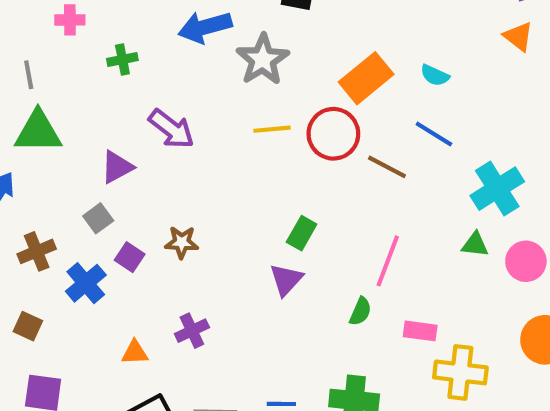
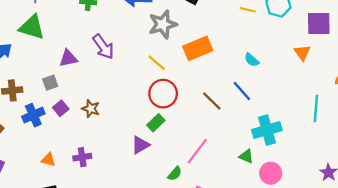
orange rectangle: (366, 78) -> (198, 48), moved
yellow line: (272, 129) -> (157, 63), turned 30
red circle: (333, 134) -> (163, 94), moved

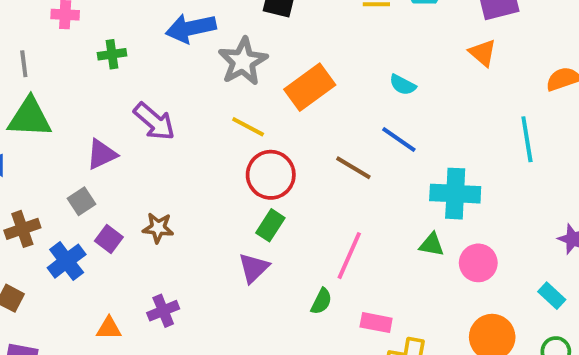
cyan cross: (267, 130) -> (455, 194), turned 32

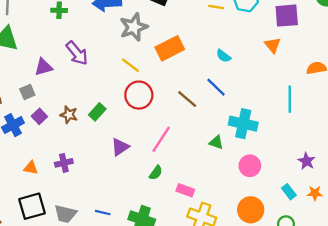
green rectangle: (270, 225) -> (97, 112), moved
green triangle: (432, 245) -> (216, 142), moved
pink line: (349, 256) -> (161, 139), moved

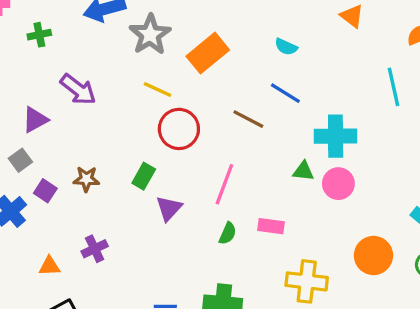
green rectangle: (97, 112) -> (144, 176), moved
pink circle: (250, 166) -> (338, 184), moved
pink rectangle: (185, 190) -> (271, 226), moved

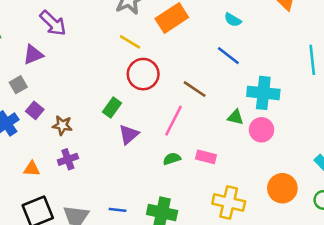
purple arrow: (78, 89) -> (53, 23), moved
brown line: (248, 119) -> (195, 89), moved
brown star: (86, 179) -> (62, 125), moved
green semicircle: (228, 233) -> (172, 159), turned -138

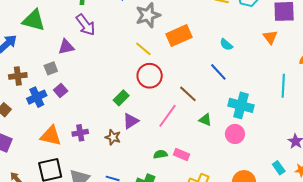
green triangle: (235, 117) -> (205, 120), moved
brown star: (62, 125) -> (113, 137), moved
pink rectangle: (206, 157) -> (182, 155), moved
green semicircle: (172, 159) -> (160, 154), moved
orange triangle: (32, 169) -> (51, 136), size x1.6

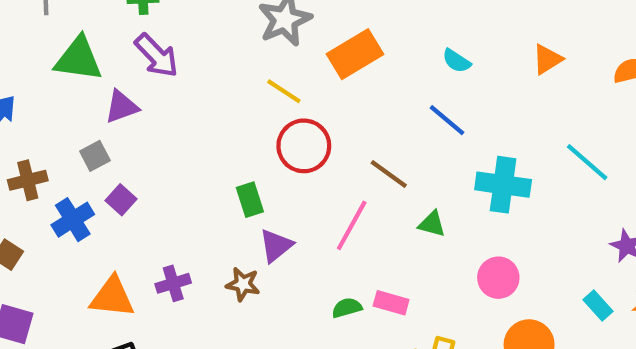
green triangle: (34, 20) -> (78, 59), moved
orange triangle: (270, 37) -> (547, 59), moved, turned 42
cyan line: (283, 86) -> (587, 162), moved, turned -45
green rectangle: (121, 98) -> (250, 200), turned -56
pink circle: (235, 134) -> (498, 278), moved

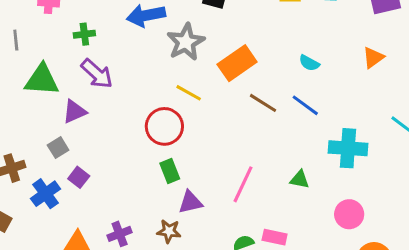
red circle: (304, 146) -> (164, 126), moved
brown line: (389, 174) -> (263, 103), moved
purple triangle: (276, 246) -> (190, 202), turned 30

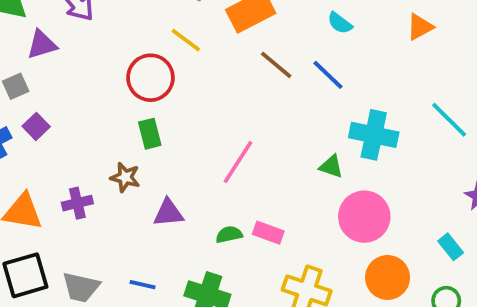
green triangle: (300, 179) -> (331, 166), moved
purple triangle: (190, 202) -> (168, 213), moved
pink circle: (349, 214) -> (364, 217), size x1.4
brown star: (169, 231) -> (125, 177), moved

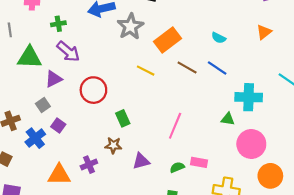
yellow line: (186, 40) -> (146, 71), moved
red circle: (150, 78) -> (93, 90), moved

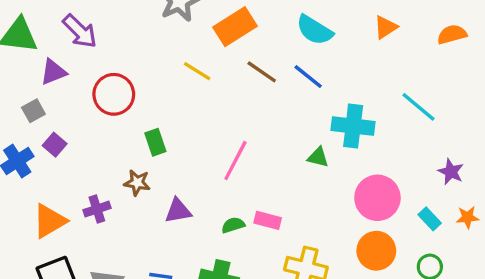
cyan semicircle: (219, 38) -> (315, 30), size x1.6
pink circle: (251, 144) -> (377, 198), moved
orange triangle: (59, 175) -> (49, 221), turned -35

